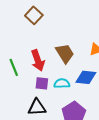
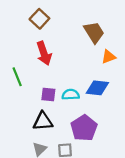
brown trapezoid: (65, 53) -> (94, 32), moved
red arrow: (38, 60) -> (44, 53), moved

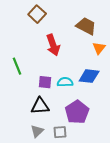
brown trapezoid: (94, 32) -> (86, 26), turned -30
red arrow: (44, 53) -> (53, 45), moved
orange triangle: (109, 57) -> (99, 48), turned -32

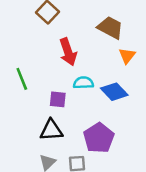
blue diamond: (89, 76) -> (114, 92), turned 40
cyan semicircle: (65, 82) -> (83, 83), moved

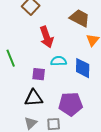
blue diamond: (114, 92) -> (83, 68), turned 45
purple pentagon: (99, 138) -> (71, 104), turned 30

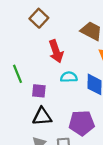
purple square: (39, 74) -> (39, 91), moved

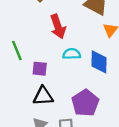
purple pentagon: (82, 123) -> (85, 103), turned -30

